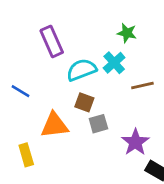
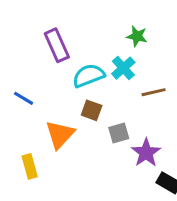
gray square: (98, 124) -> (119, 133), moved
orange triangle: (55, 125) -> (60, 135), turned -40

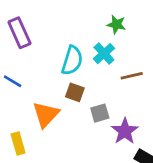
purple rectangle: (57, 45) -> (19, 33), moved
cyan semicircle: (89, 76) -> (72, 60), turned 128

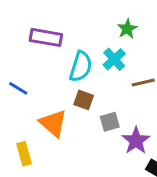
green star: (116, 24) -> (127, 29), turned 30
purple rectangle: (19, 33) -> (46, 37), moved, turned -56
orange triangle: (46, 114) -> (53, 123), turned -32

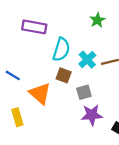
cyan cross: (114, 59) -> (87, 60), moved
blue line: (18, 88) -> (13, 75), moved
purple star: (136, 141) -> (92, 115), moved, turned 30

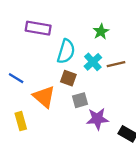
green star: (97, 20) -> (101, 32), moved
gray square: (84, 92) -> (80, 100), moved

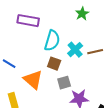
green star: (101, 32) -> (82, 14), moved

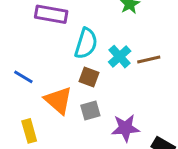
gray square: (64, 83) -> (90, 111), moved

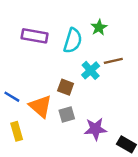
cyan semicircle: (86, 43) -> (73, 41), moved
brown line: (149, 59) -> (113, 61), moved
blue line: (23, 77) -> (12, 97), moved

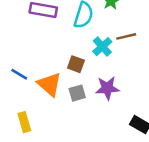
purple star: (95, 129) -> (107, 88), moved
yellow rectangle: (17, 131) -> (24, 122), moved

